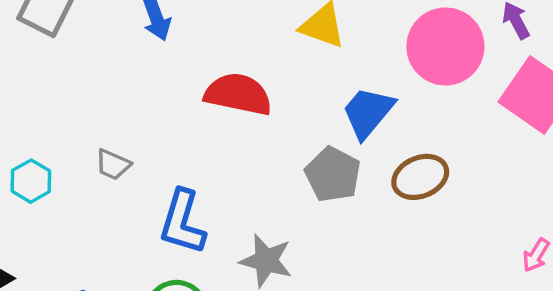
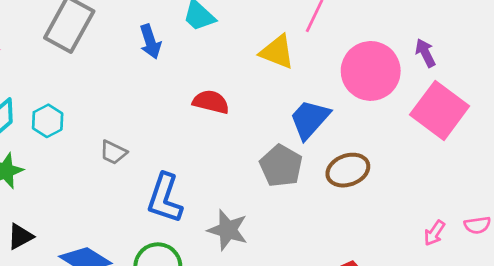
red semicircle: (238, 94) -> (211, 102), size x0.7
cyan hexagon: (31, 181) -> (48, 121), moved

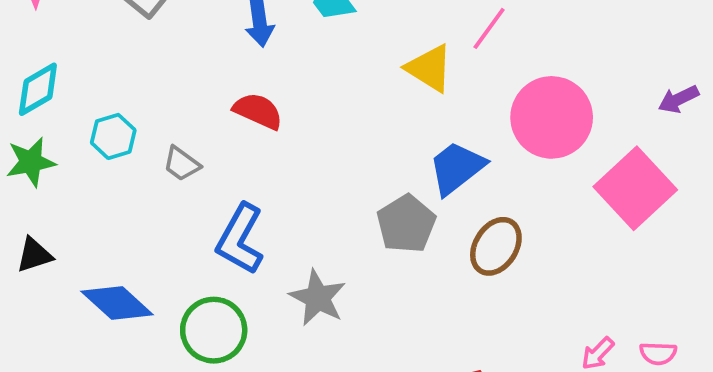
purple arrow: (425, 53) -> (678, 99), moved, turned -100
red semicircle: (211, 102) -> (258, 111), moved
cyan hexagon: (48, 121) -> (113, 136), moved
brown ellipse: (348, 170) -> (496, 246), turned -48

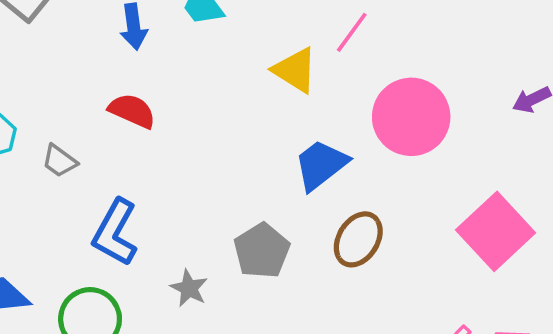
pink square: (635, 188) -> (496, 231), moved
gray pentagon: (406, 224) -> (262, 251), moved
gray star: (318, 298) -> (189, 288), size x0.7

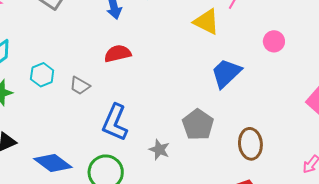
red semicircle: (132, 111) -> (118, 54), turned -32
pink circle: (411, 117) -> (274, 41), size x0.5
brown ellipse: (358, 239) -> (250, 144), moved, turned -32

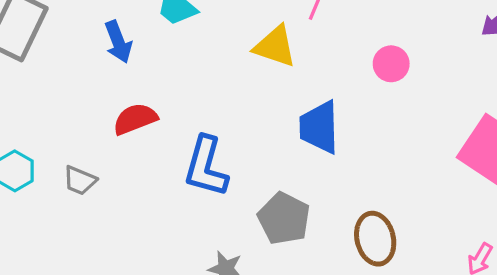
blue trapezoid: (226, 73) -> (319, 127), turned -40
blue L-shape: (115, 123) -> (206, 167), moved

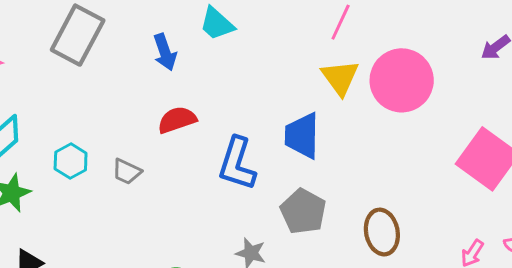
yellow triangle: (275, 46) -> (340, 78), moved, turned 33
pink circle: (391, 64) -> (402, 80), size x2.0
blue trapezoid: (319, 127) -> (302, 136), moved

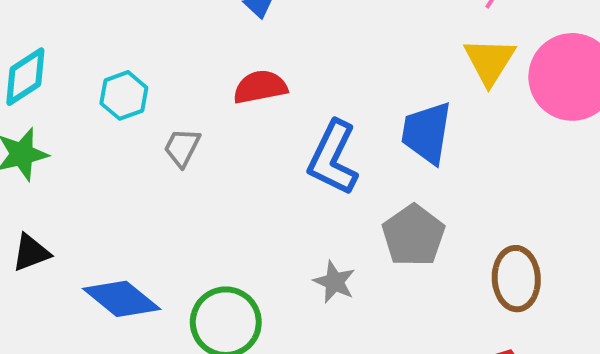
cyan hexagon: (71, 161) -> (124, 95), moved
gray trapezoid: (127, 172) -> (182, 147), turned 84

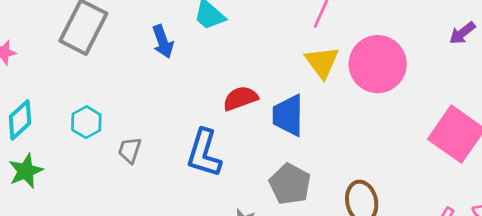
red semicircle: (260, 87) -> (240, 98), moved
blue L-shape: (333, 158) -> (204, 153), moved

